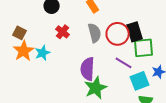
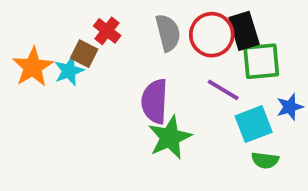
brown square: (20, 33) -> (84, 54), moved

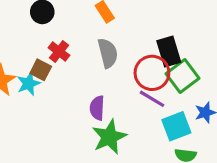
red circle: (212, 35) -> (152, 73), moved
green square: (261, 61) -> (182, 76), turned -32
purple semicircle: (155, 101) -> (97, 108), size x0.7

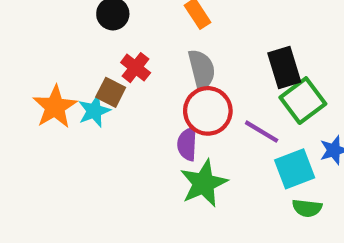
red circle: (152, 73) -> (208, 111), moved

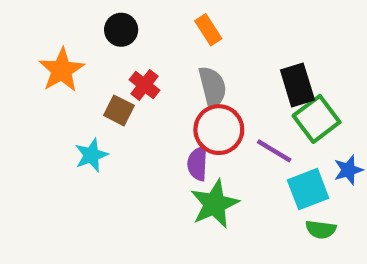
orange star: (55, 107) -> (62, 70), moved
cyan star: (94, 111) -> (91, 155), moved

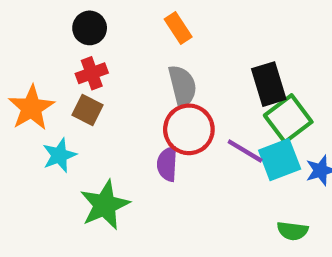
orange star: (62, 70) -> (31, 108), moved
red cross: (144, 85) -> (92, 73), moved, turned 32
cyan square: (308, 189) -> (280, 160), moved
green star: (215, 204) -> (105, 205), moved

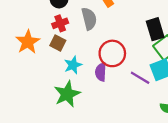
gray semicircle: (182, 86) -> (89, 19), moved
purple line: (245, 151) -> (140, 78), moved
cyan star: (59, 155) -> (73, 65), moved

